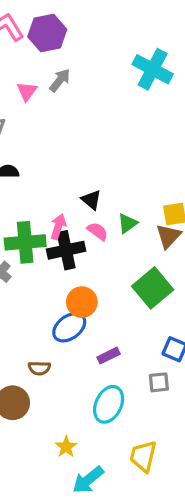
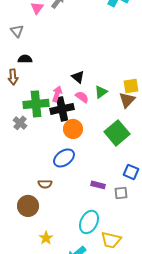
orange circle: (82, 302) -> (73, 129), moved
purple rectangle: (109, 356) -> (98, 185), moved, turned 40
cyan ellipse: (109, 404) -> (89, 222), moved
yellow star: (66, 447) -> (46, 238), moved
yellow trapezoid: (143, 456) -> (111, 240), turned -90

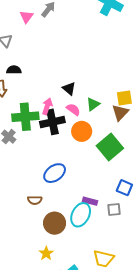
orange circle: (73, 129) -> (82, 131), moved
brown circle: (28, 206) -> (55, 223), moved
cyan ellipse: (89, 222) -> (81, 215), moved
yellow star: (46, 238) -> (46, 253), moved

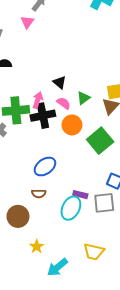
pink triangle: (26, 17) -> (27, 22), moved
brown semicircle: (35, 200) -> (39, 194), moved
gray square: (114, 210) -> (104, 203), size x1.5
brown circle: (55, 223) -> (18, 216), moved

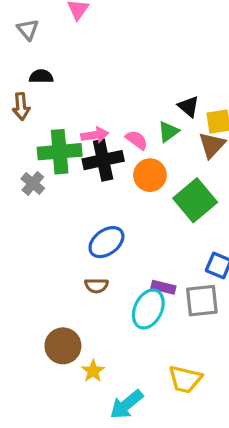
black triangle: (60, 82) -> (188, 107), moved
pink arrow: (38, 100) -> (95, 135), turned 63
brown circle: (18, 216) -> (63, 346), moved

